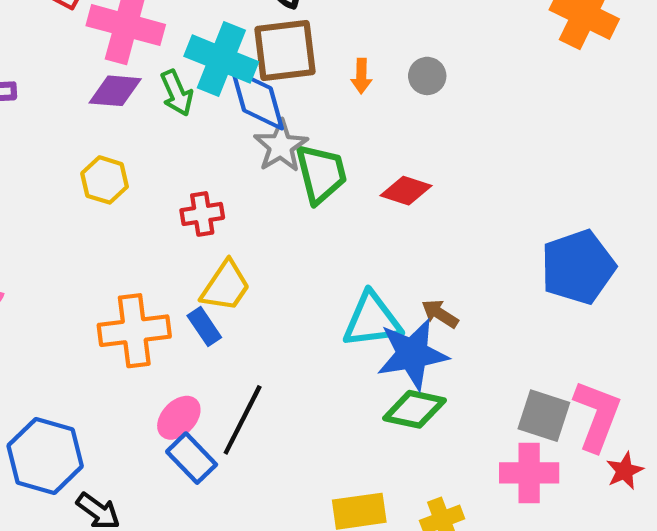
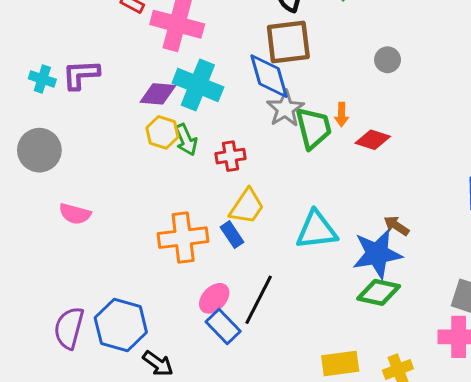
cyan cross: (221, 59) -> (198, 85), moved
orange arrow: (361, 76) -> (342, 115), moved
purple diamond: (115, 91) -> (158, 94), moved
green arrow: (177, 93) -> (186, 140), moved
cyan triangle: (372, 320) -> (316, 230), moved

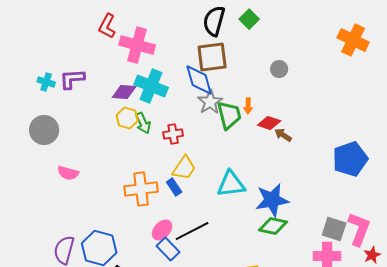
brown arrow: (396, 226) -> (283, 135), moved
black line: (259, 300) -> (192, 231), turned 36

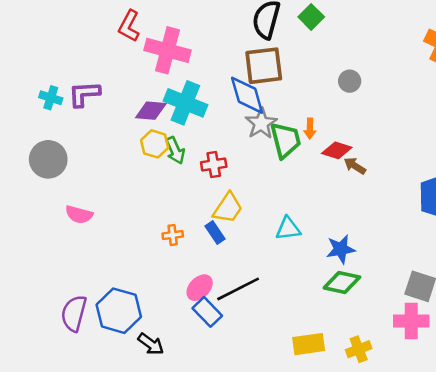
cyan triangle: (231, 184) -> (288, 229), size x0.7
orange cross: (141, 189) -> (173, 235), size x0.5
blue star: (272, 200) -> (341, 249), size x0.7

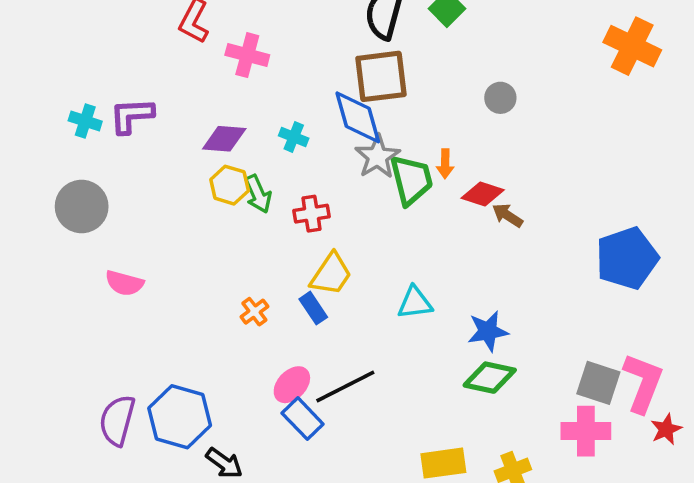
pink cross: (168, 50) -> (247, 55), size x0.7
cyan cross: (185, 103) -> (294, 137), moved, size x0.5
orange cross: (173, 235) -> (254, 312), turned -30

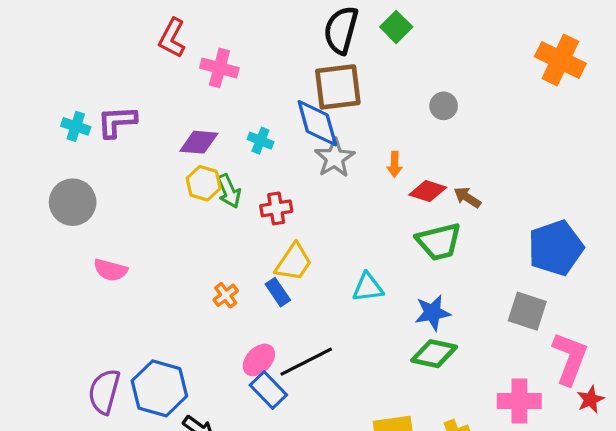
green trapezoid: (411, 180) -> (439, 242), moved, turned 90
brown arrow: (508, 215) -> (467, 197), moved
gray square: (598, 383) -> (527, 311), moved

